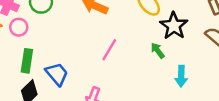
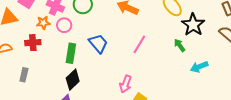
blue trapezoid: (57, 74) -> (98, 43), moved
cyan arrow: (181, 76) -> (199, 67), turned 66

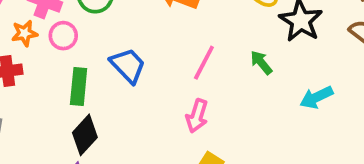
green arrow: (180, 45) -> (261, 63), moved
pink arrow: (126, 84) -> (197, 116), moved

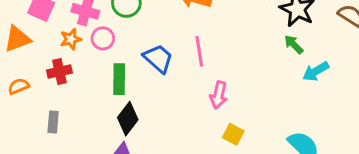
pink line: (204, 63) -> (199, 51), moved, turned -32
green arrow: (261, 63) -> (294, 44), moved

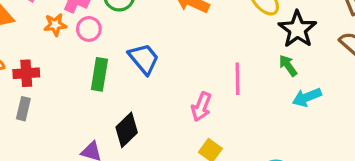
pink line: (199, 51) -> (237, 79), moved
red cross: (59, 71) -> (26, 73), moved
black diamond: (128, 119) -> (127, 130), moved

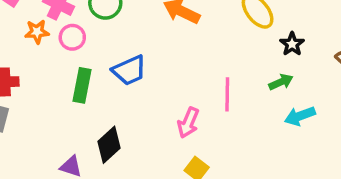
black star: (297, 29) -> (292, 44), size x0.6
blue trapezoid: (144, 59) -> (129, 70), turned 104
green arrow: (288, 66) -> (281, 82), turned 100

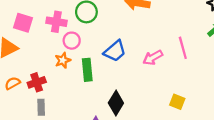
orange star: (37, 32) -> (63, 60), moved
pink arrow: (188, 123) -> (153, 58), moved, turned 54

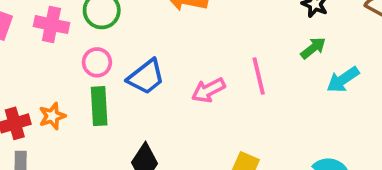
pink circle: (72, 41) -> (97, 62), moved
orange star: (63, 60) -> (52, 116), moved

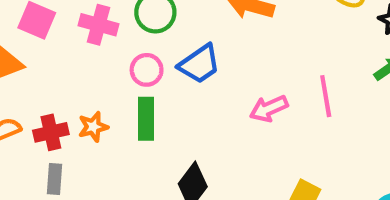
blue trapezoid: (146, 77) -> (199, 64), moved

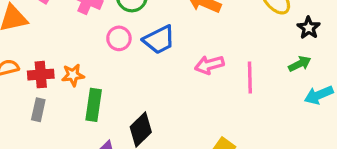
pink arrow: (269, 109) -> (209, 65), moved
green rectangle: (146, 119) -> (94, 105), moved

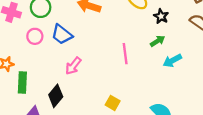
blue trapezoid: (159, 40) -> (62, 34), turned 70
pink arrow: (209, 65) -> (73, 66), moved, turned -30

